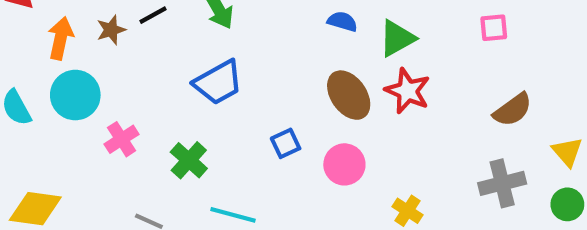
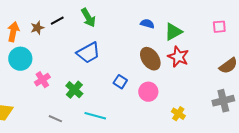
blue square: (286, 143) -> (120, 82), turned -32

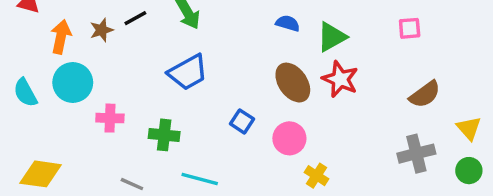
pink cross: (42, 80) -> (110, 118), turned 35
green cross: (74, 90) -> (164, 135), turned -36
yellow cross: (178, 114) -> (317, 176), moved

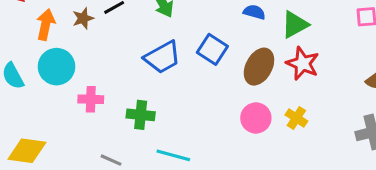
brown ellipse: (293, 83) -> (259, 67), turned 63
blue square: (242, 121) -> (212, 49), moved, size x1.4
yellow cross: (317, 176) -> (296, 118), moved

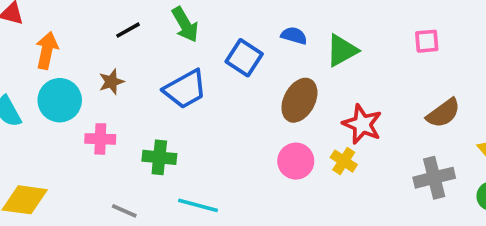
brown star: (83, 18) -> (111, 82), moved
blue square: (212, 49) -> (244, 58), moved
red star: (303, 63) -> (362, 124), moved

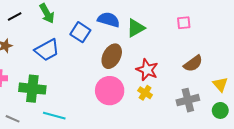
blue semicircle: (294, 36) -> (109, 20), size x1.5
green cross: (159, 157) -> (32, 89), size x1.4
pink circle: (296, 161) -> (110, 91), size x1.4
yellow cross: (344, 161) -> (145, 93), moved

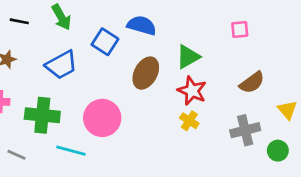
black line: (15, 17) -> (19, 21), turned 40
green triangle: (136, 28) -> (188, 57), moved
pink circle: (110, 91) -> (102, 118), moved
green circle: (220, 110) -> (278, 151), moved

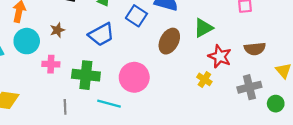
brown semicircle: (252, 83) -> (255, 49), turned 30
red star: (192, 91) -> (220, 56), moved
gray line: (16, 155) -> (65, 107), turned 64

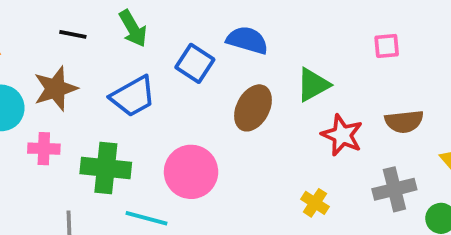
brown star: (57, 30) -> (55, 89), size x1.6
yellow cross: (204, 79) -> (315, 203), moved

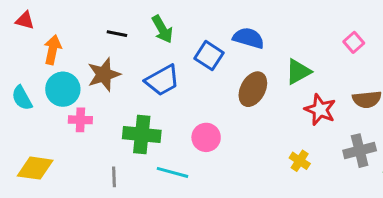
pink square: (387, 46) -> (354, 42), turned -36
pink cross: (44, 149) -> (80, 120), moved
pink circle: (191, 172) -> (206, 137), size x0.7

